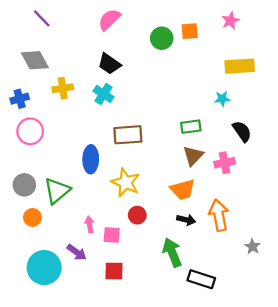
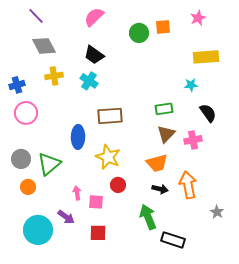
gray diamond: (35, 60) -> (44, 46), moved

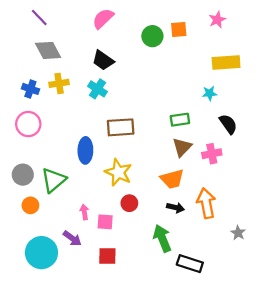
blue cross: (17, 85) -> (30, 89), moved, turned 35

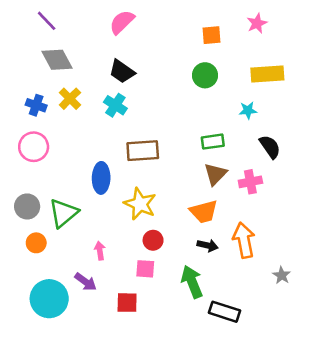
green circle: (152, 36) -> (205, 75), moved
yellow cross: (59, 83) -> (70, 99), turned -36
pink square: (105, 222) -> (145, 269), moved

